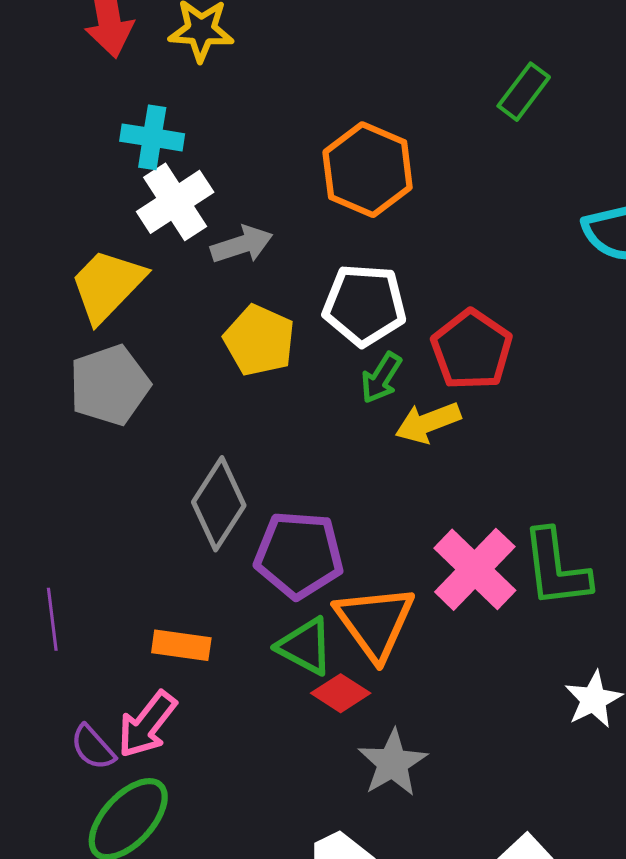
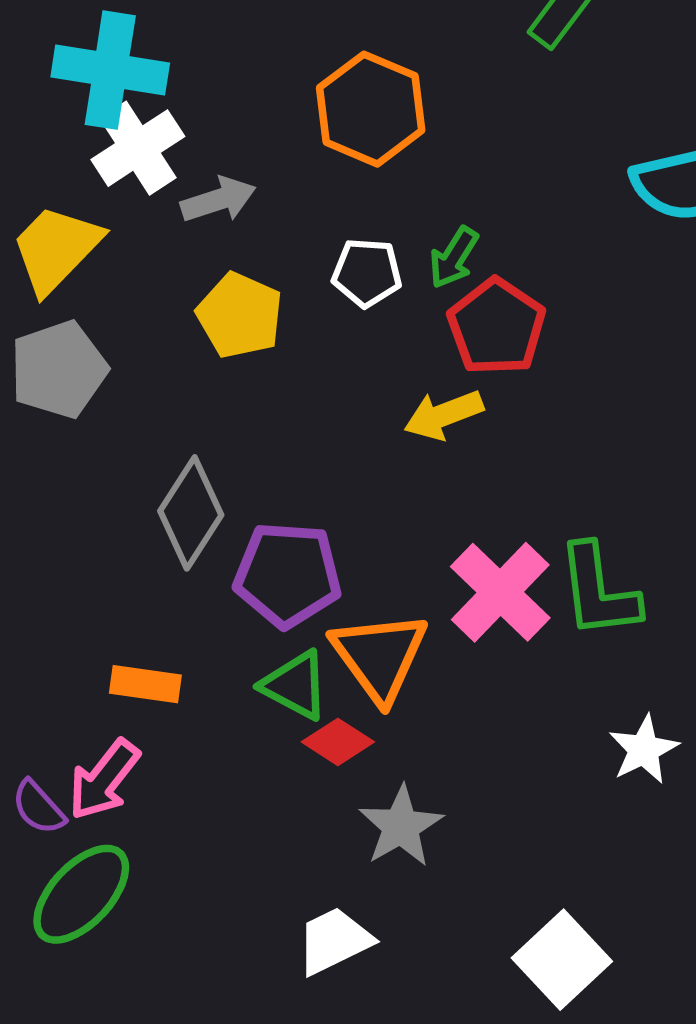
cyan cross: (152, 137) -> (110, 70), size x1.5
white pentagon: (364, 305) -> (367, 273), size x0.7
green arrow: (381, 378) -> (454, 258), moved

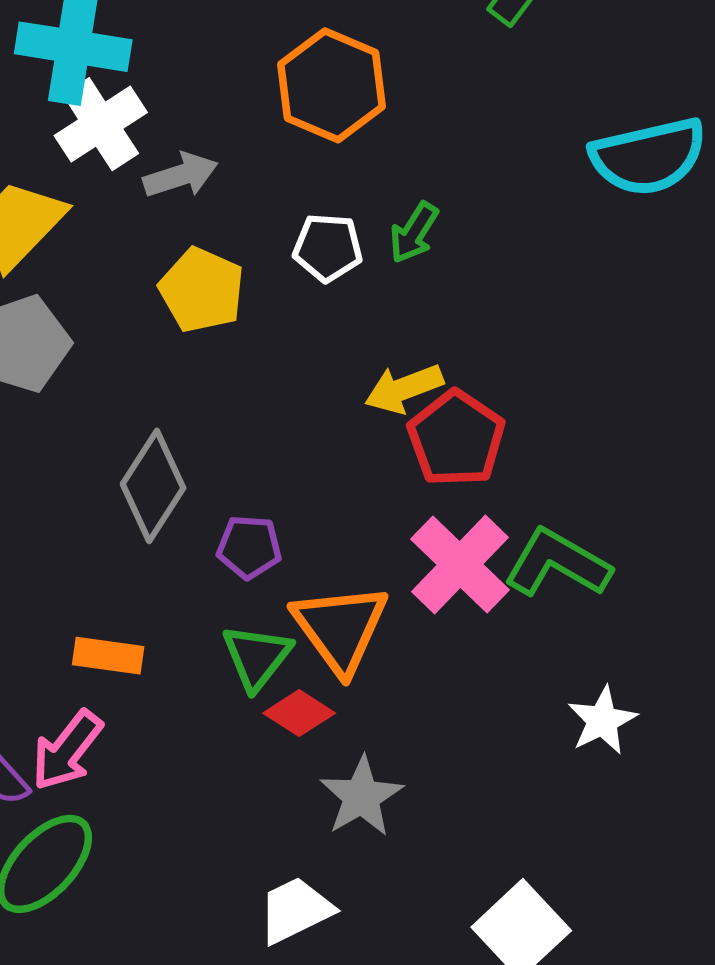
red pentagon: (496, 327) -> (456, 439), moved
purple pentagon: (288, 575) -> (249, 547), size x0.6
green L-shape: (598, 591) -> (557, 563), turned 127
green triangle: (295, 685) -> (257, 657), turned 40

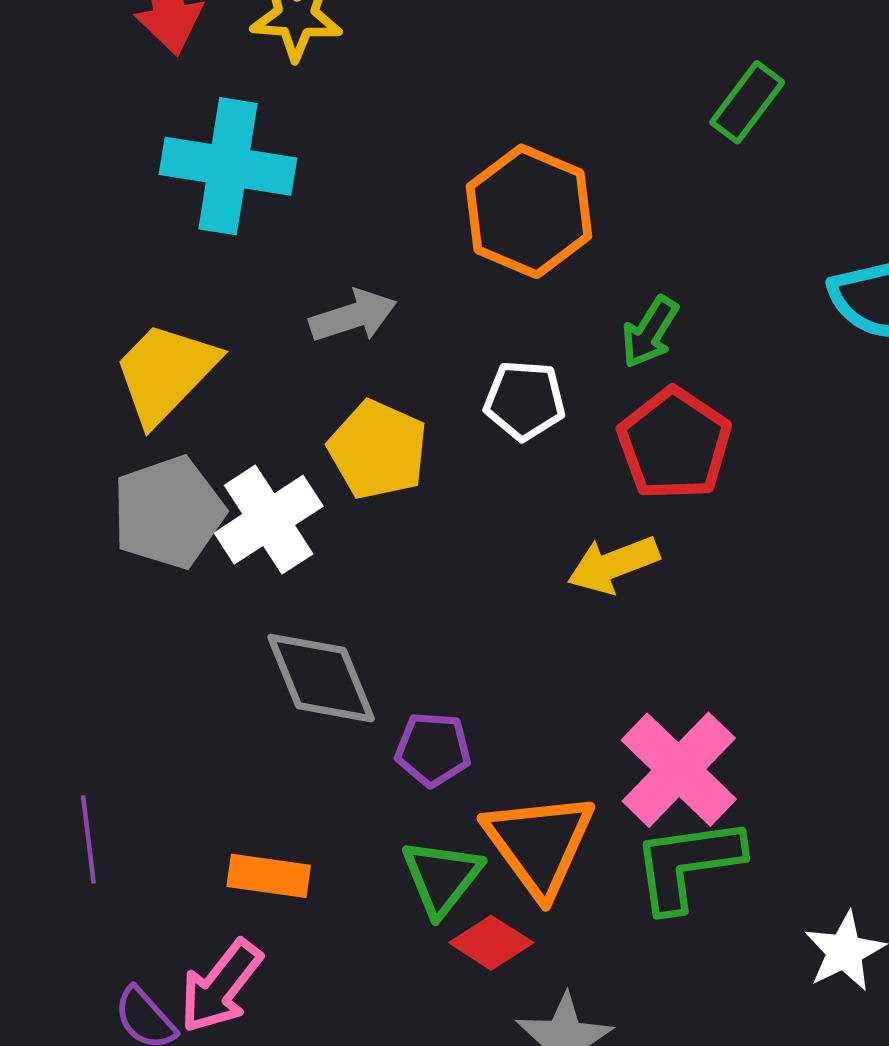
white cross: (101, 124) -> (269, 520), moved
green arrow: (414, 233) -> (650, 332), moved
red pentagon: (456, 439) -> (674, 444), moved
gray diamond: (153, 486) -> (321, 678), turned -55
green L-shape: (557, 563) -> (687, 864), moved, turned -38

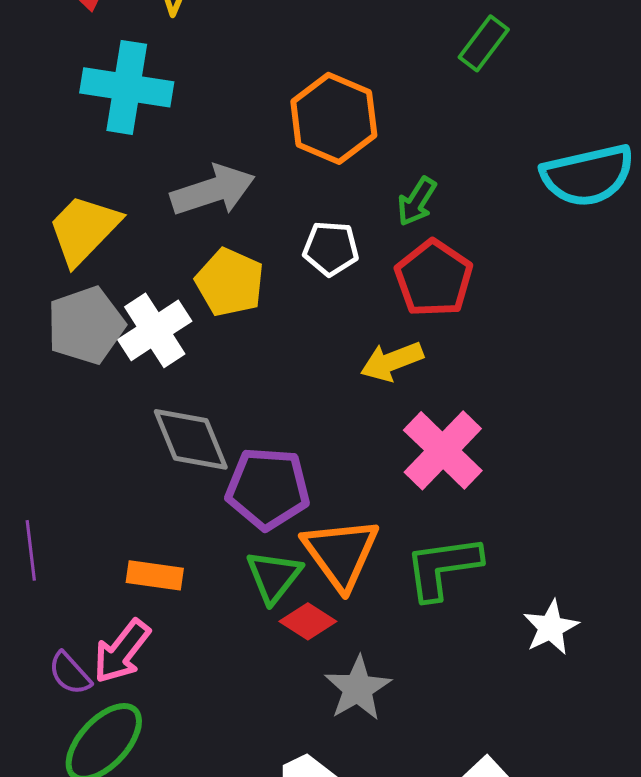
gray arrow: (353, 316) -> (213, 190), size x1.4
purple pentagon: (433, 749) -> (268, 488), size x1.6
pink cross: (679, 770) -> (443, 450), moved

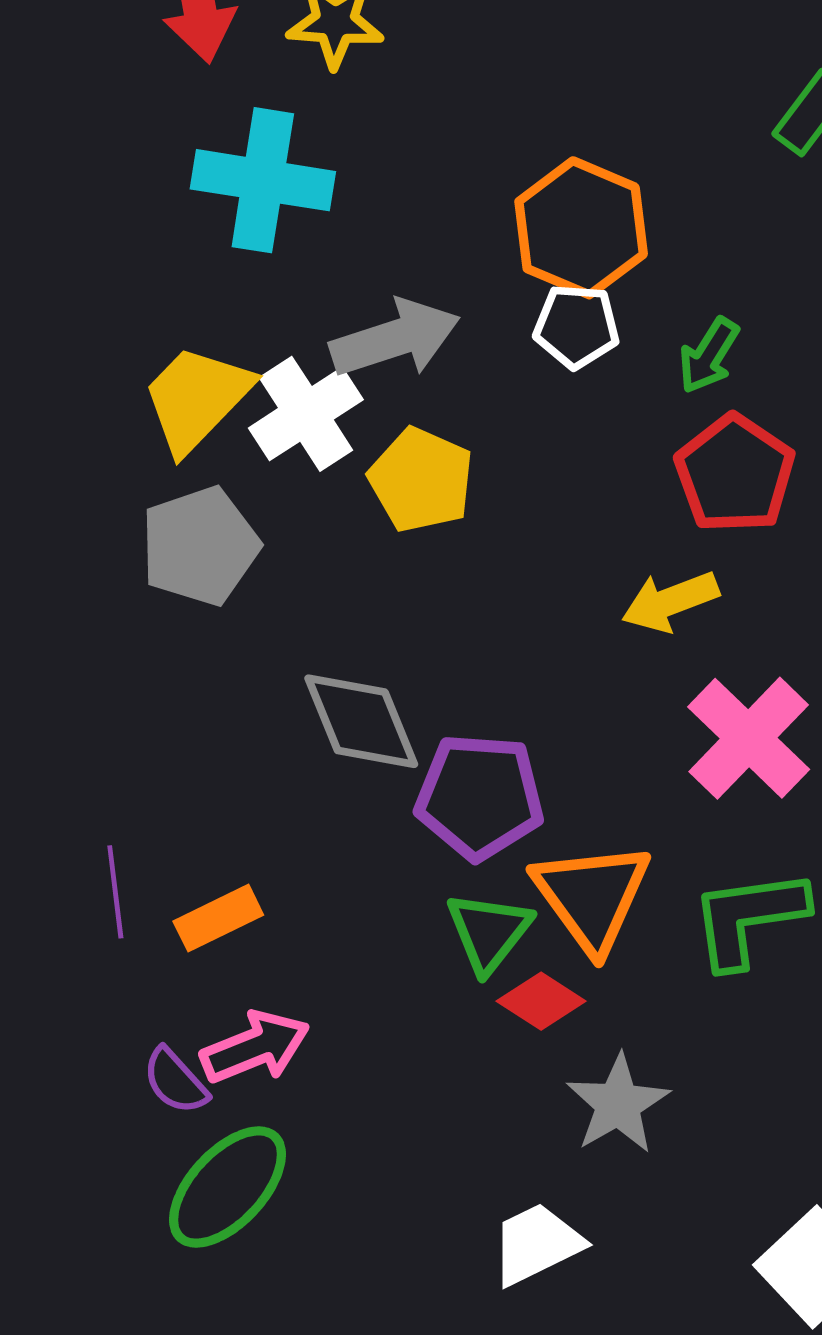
white pentagon: (331, 248) -> (576, 326), moved
white cross: (155, 330) -> (306, 414), moved
orange rectangle: (155, 575) -> (218, 918), moved, turned -34
pink arrow: (122, 651) -> (255, 1047), turned -150

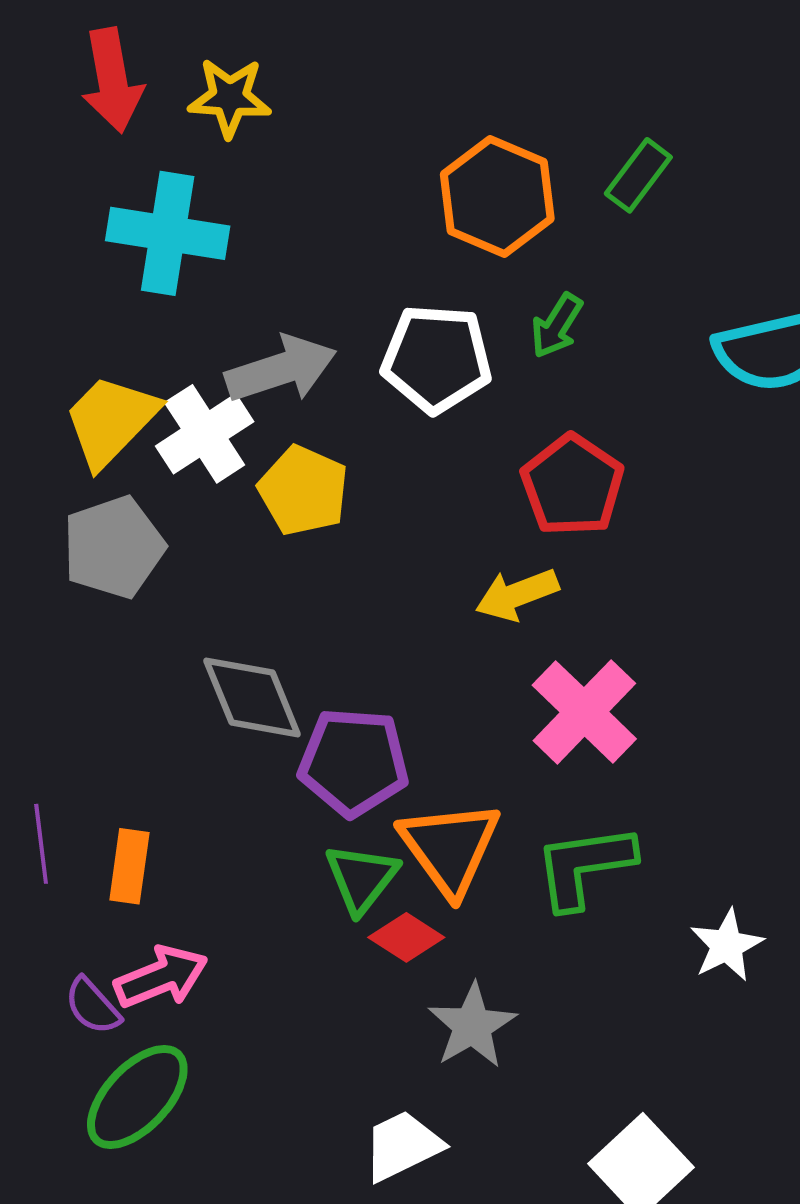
orange hexagon: (581, 228) -> (497, 196), moved
white pentagon: (576, 326) -> (437, 359), size x1.5
green arrow: (709, 355) -> (557, 326), moved
orange rectangle: (218, 918) -> (129, 866), turned -56

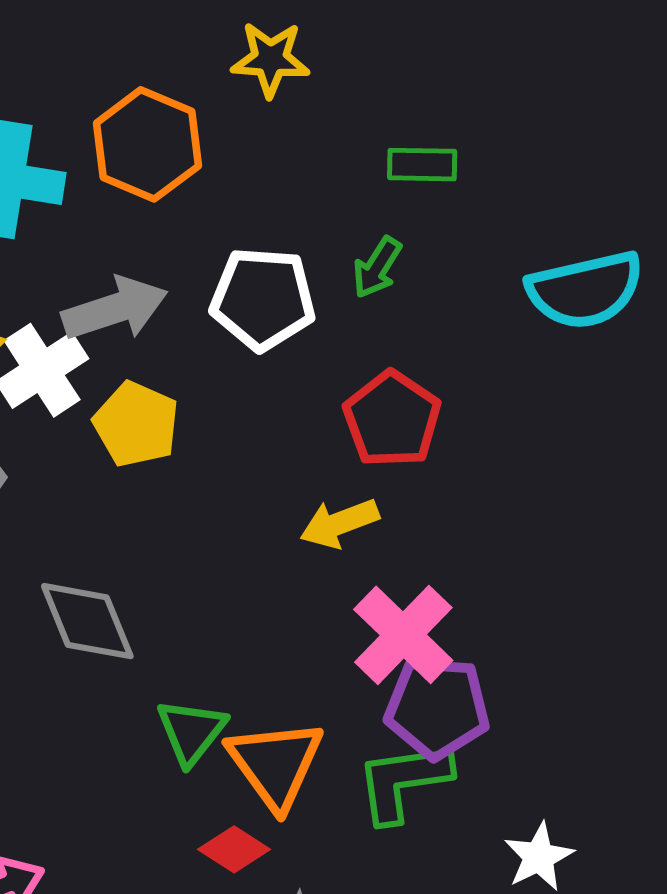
yellow star: (230, 98) -> (270, 59), moved
green rectangle: (638, 175) -> (422, 165), moved, turned 54
orange hexagon: (497, 196) -> (147, 144), moved
purple pentagon: (354, 762) -> (437, 708), moved
green triangle: (361, 878) -> (191, 731), moved

